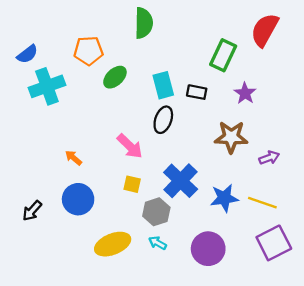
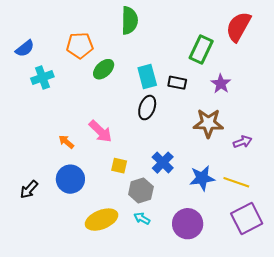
cyan cross: (47, 86) -> (42, 77), size x0.7
pink arrow: (130, 146) -> (100, 131), moved
blue cross: (181, 181) -> (163, 163), size x0.7

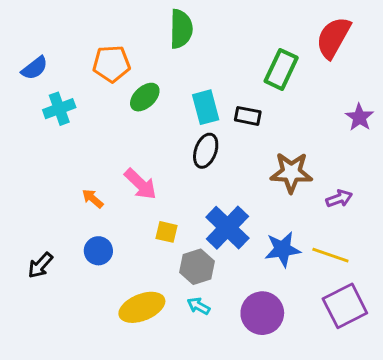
purple star: (221, 84) -> (359, 117), moved
blue cross: (163, 163) -> (227, 228), size x1.4
blue circle: (70, 179) -> (98, 251), size x0.7

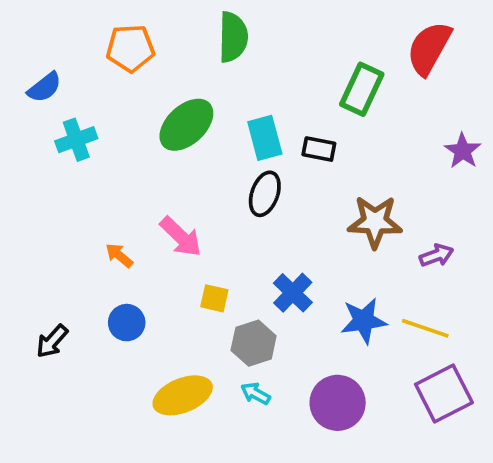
orange pentagon: (111, 64) -> (130, 48), moved
green ellipse: (145, 97) -> (186, 125), size x1.4
blue cross: (227, 228) -> (293, 293), size x0.7

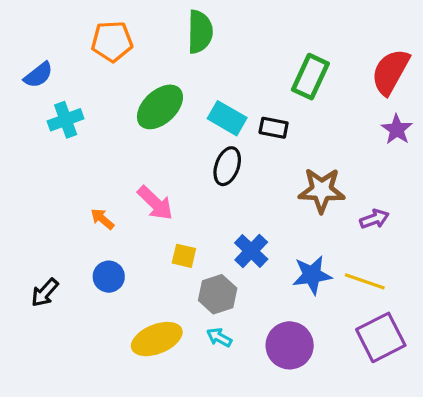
red semicircle: (429, 48) -> (390, 72), moved
cyan rectangle: (265, 138) -> (227, 118), turned -45

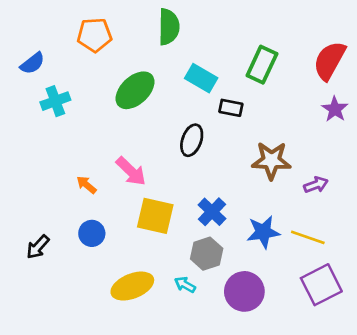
cyan rectangle: (227, 118) -> (201, 78), moved
yellow square: (184, 256) -> (155, 216), size x1.8
gray hexagon: (218, 294) -> (207, 254), moved

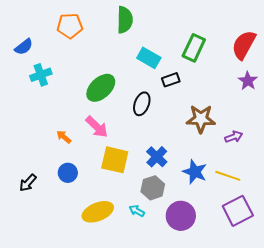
green ellipse: (135, 90) -> (101, 88), moved
black rectangle: (231, 108) -> (171, 80), turned -30
blue star: (263, 232) -> (195, 172), turned 30

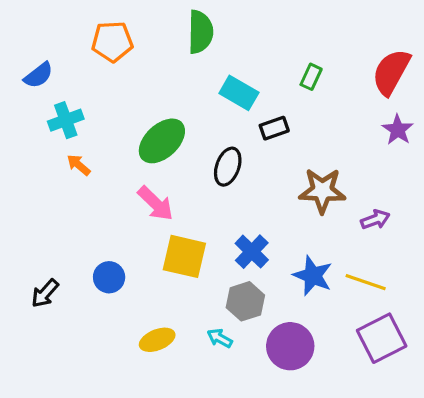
green rectangle: (194, 48) -> (311, 77), size x0.6
orange arrow: (64, 137) -> (79, 165), moved
yellow ellipse: (98, 212) -> (157, 340), size x0.7

